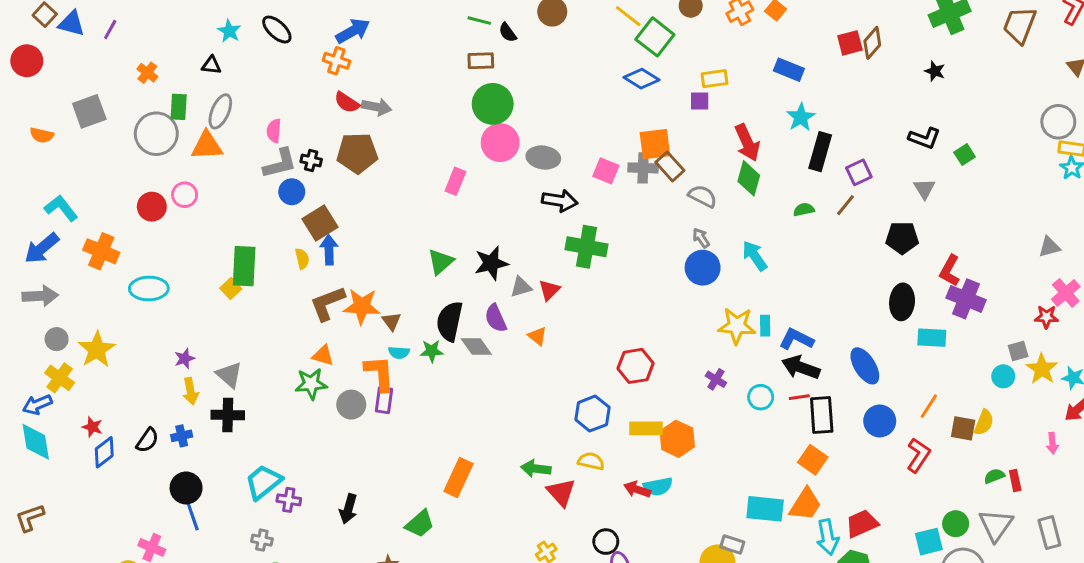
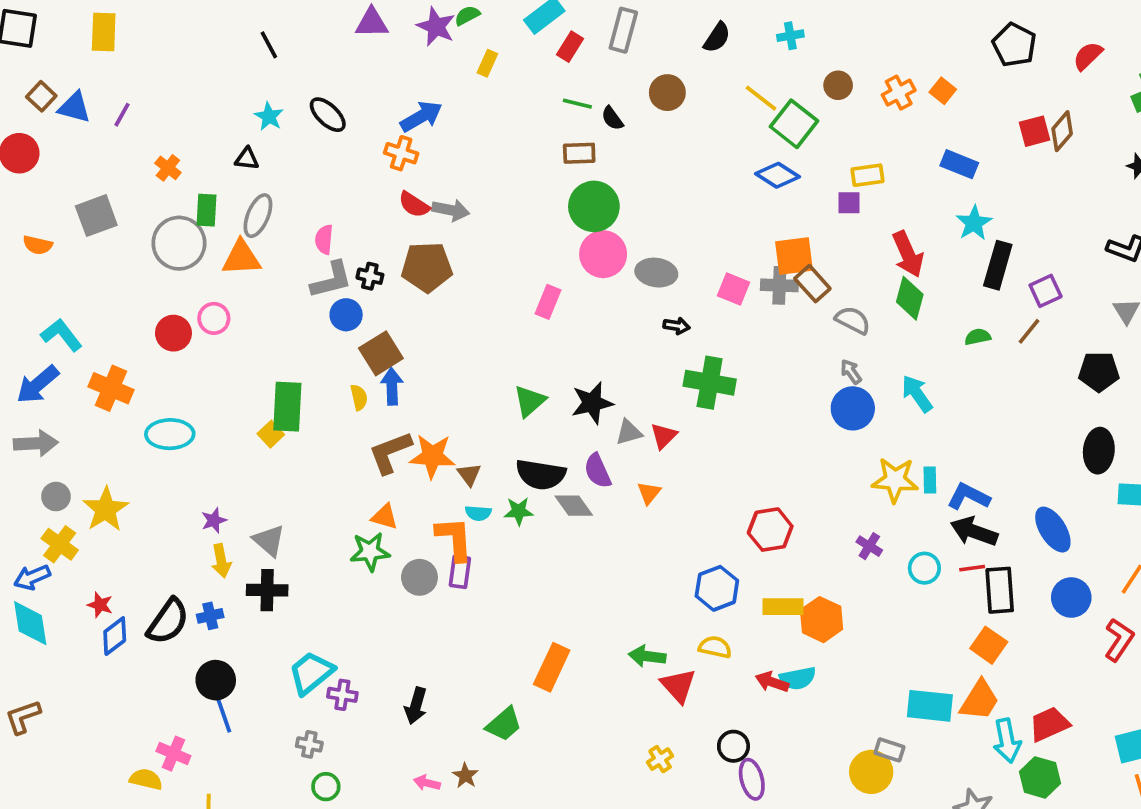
black arrow: (560, 201) -> (677, 326), size x0.6
black semicircle: (450, 321) -> (541, 474), turned -93
orange triangle: (537, 336) -> (649, 493), turned 30
black semicircle: (147, 440) -> (168, 621), size x1.5

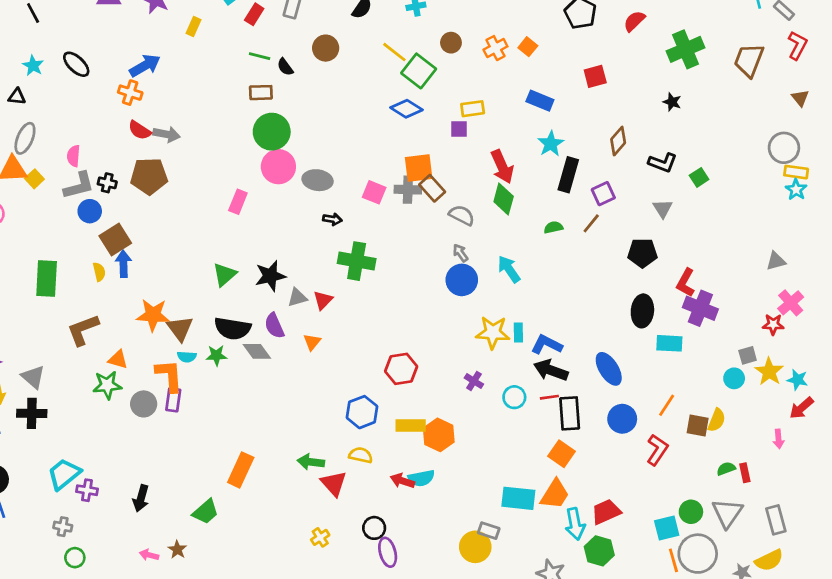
brown diamond: (1062, 131) -> (618, 141), moved
yellow square: (271, 434) -> (34, 179), moved
brown L-shape: (390, 452) -> (83, 330), moved
brown triangle: (469, 474) -> (180, 328), size x1.5

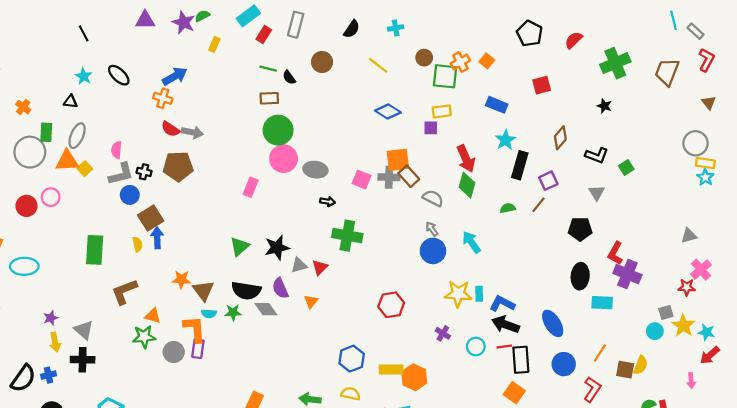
green square: (419, 71) -> (445, 76), moved, turned -32
orange star: (153, 315) -> (181, 279), size x0.7
red hexagon: (401, 369) -> (391, 305), moved

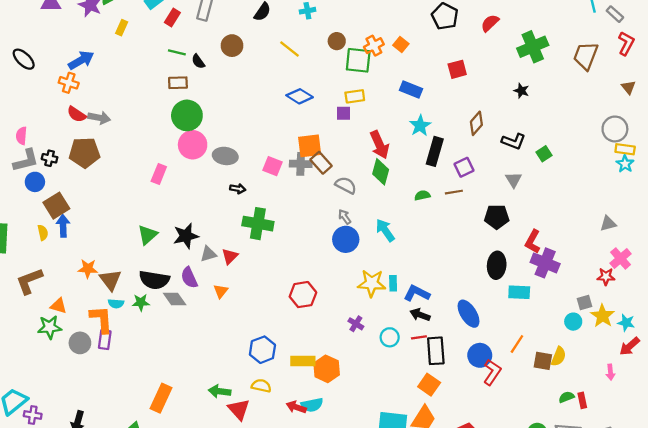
brown line: (538, 205) -> (454, 192), turned 42
black arrow: (505, 325) -> (420, 315), size x0.7
red L-shape: (592, 389) -> (492, 372), moved

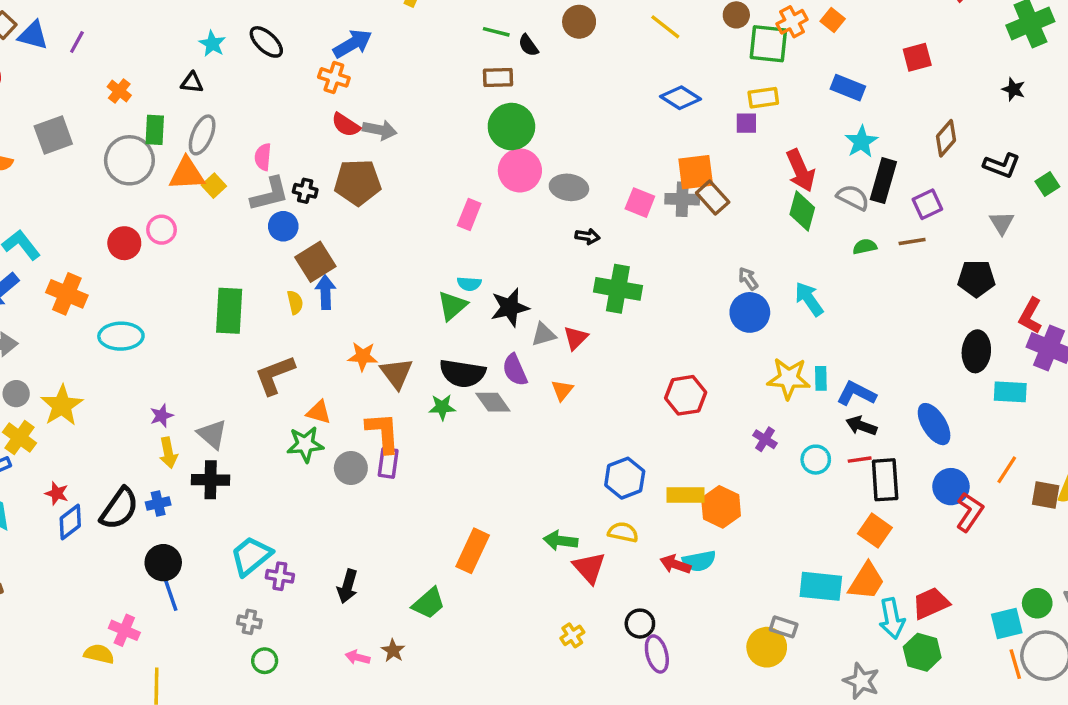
gray semicircle: (346, 185) -> (853, 198), moved
cyan semicircle: (116, 304) -> (469, 284), moved

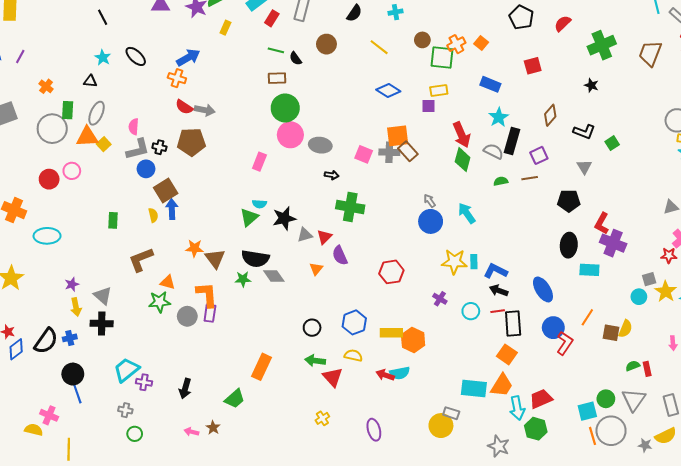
green rectangle: (229, 311) -> (113, 220), size x0.6
purple semicircle: (515, 370) -> (340, 255), moved
black circle: (640, 624) -> (312, 328), moved

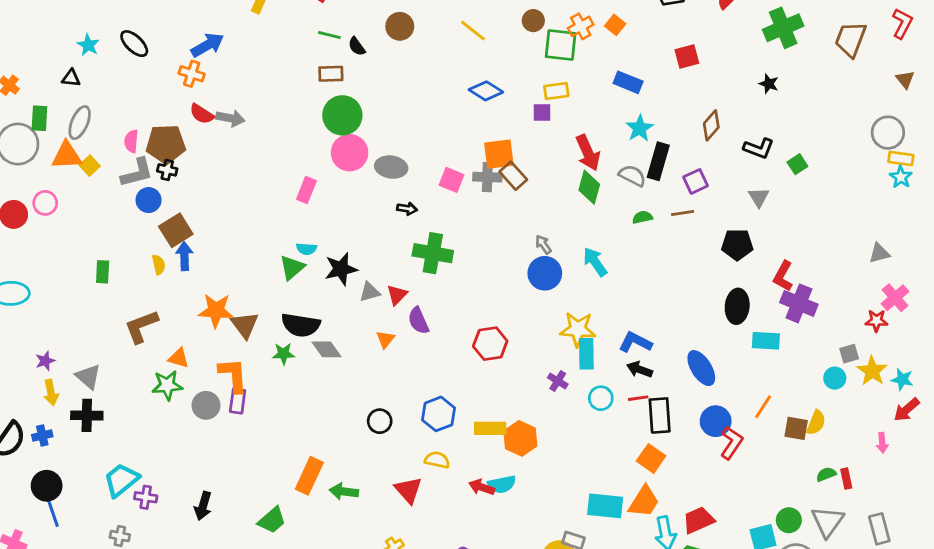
brown pentagon: (191, 142) -> (166, 144), moved
orange star: (194, 248) -> (216, 311), size x1.4
cyan rectangle: (474, 262) -> (586, 354), moved, size x1.5
green arrow: (315, 361) -> (344, 492), moved

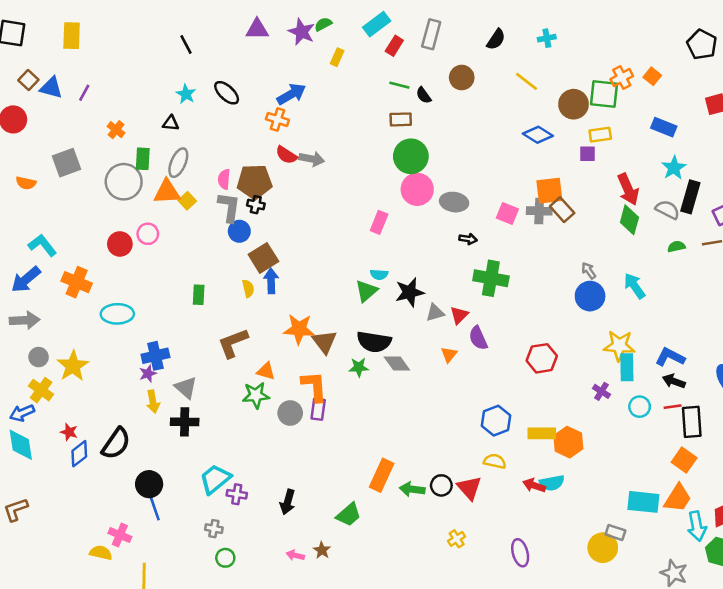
brown circle: (533, 21) -> (574, 104), moved, size x1.5
gray L-shape: (137, 173) -> (229, 207), turned -68
black circle: (380, 421) -> (441, 485), moved
blue cross: (42, 436) -> (155, 356), moved, size x1.5

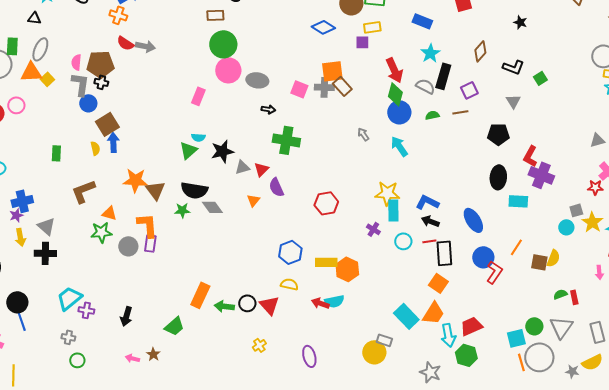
blue circle: (590, 296) -> (399, 112), moved
cyan rectangle: (643, 502) -> (406, 316), turned 40

